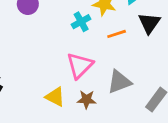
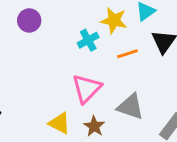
gray triangle: (119, 82) -> (130, 107), turned 40
brown star: (87, 100) -> (94, 126), turned 30

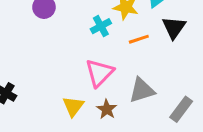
gray triangle: (130, 107) -> (142, 90), turned -36
yellow triangle: (59, 123) -> (73, 106), turned 40

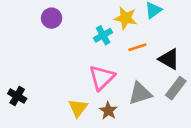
black triangle: (174, 28) -> (169, 59), moved, turned -35
gray rectangle: (181, 109) -> (176, 88), moved

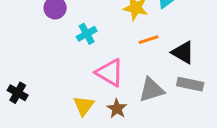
cyan cross: (103, 35) -> (87, 34), moved
pink triangle: (102, 78) -> (110, 73), turned -44
gray rectangle: (176, 88) -> (190, 84), turned 65

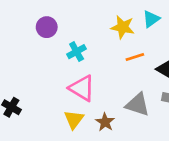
pink triangle: (110, 73) -> (82, 88), moved
gray triangle: (151, 90) -> (138, 104), turned 35

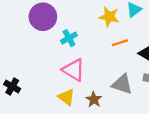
purple circle: (47, 27) -> (43, 17), size x1.5
yellow triangle: (74, 119) -> (67, 97), turned -30

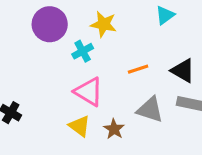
yellow star: (109, 17) -> (104, 24), moved
orange line: (120, 43) -> (138, 69), moved

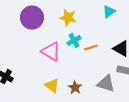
cyan cross: (83, 51) -> (74, 41), moved
pink triangle: (89, 92) -> (51, 52), moved
gray triangle: (150, 110) -> (106, 84), moved

